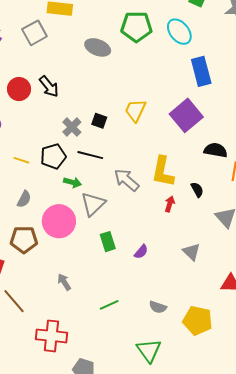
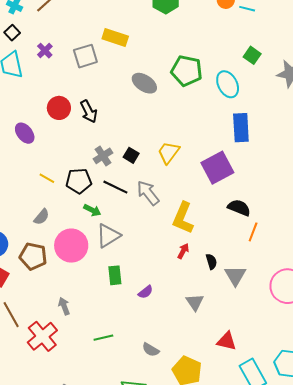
gray arrow: (127, 180) -> (148, 193), moved
black semicircle: (197, 190) -> (211, 262), moved
red cross: (51, 336) -> (42, 336), moved, turned 32

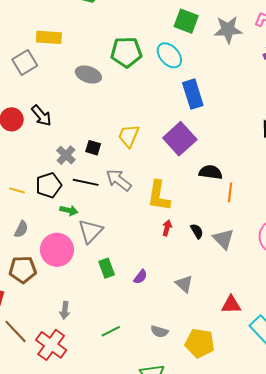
green square: (252, 55) -> (186, 21), size x1.4
gray triangle: (195, 302) -> (184, 284), moved
gray arrow: (64, 306) -> (65, 310), turned -138

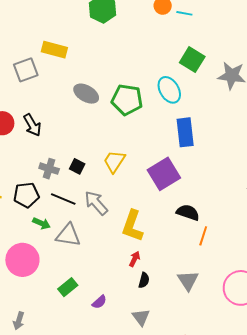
green pentagon: (126, 52) -> (127, 100), moved
gray cross: (66, 155) -> (49, 169), turned -36
gray triangle: (90, 231) -> (68, 235), moved, turned 44
black semicircle: (197, 231) -> (144, 280), moved, turned 35
green rectangle: (107, 268) -> (68, 287), turned 60

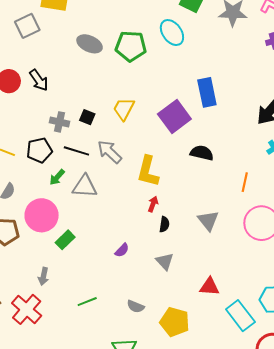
blue rectangle: (185, 132) -> (207, 92), moved
green arrow: (41, 223) -> (57, 177), turned 114
orange line: (203, 236) -> (245, 182), moved
green rectangle: (68, 287) -> (65, 240), moved

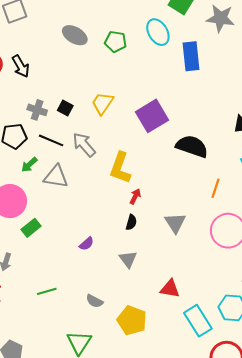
green pentagon: (131, 46) -> (116, 42), size x0.7
blue rectangle: (207, 92) -> (191, 56), moved
black semicircle: (202, 153) -> (192, 146), moved, size x1.4
red arrow: (153, 204) -> (135, 196), moved

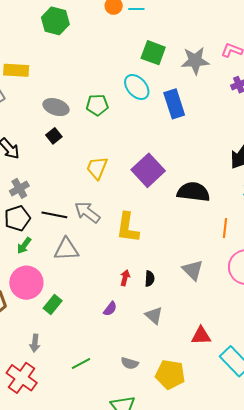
black square: (65, 108) -> (54, 136), moved, turned 35
gray cross: (37, 110) -> (19, 188), moved, turned -36
green arrow: (29, 165) -> (24, 245), moved
red arrow: (135, 196) -> (125, 278), moved

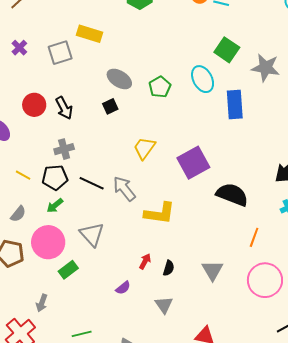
green pentagon: (97, 105) -> (160, 87), turned 30
yellow L-shape: (128, 228) -> (160, 213), turned -104
gray triangle: (66, 249) -> (92, 234), moved, turned 36

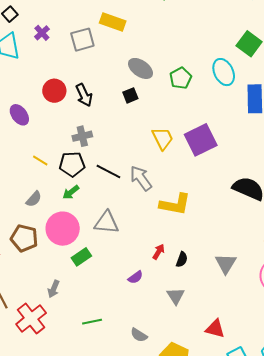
yellow trapezoid: (144, 148) -> (163, 138), turned 115
purple square: (193, 163) -> (201, 140), moved
gray triangle: (92, 234) -> (107, 223), turned -44

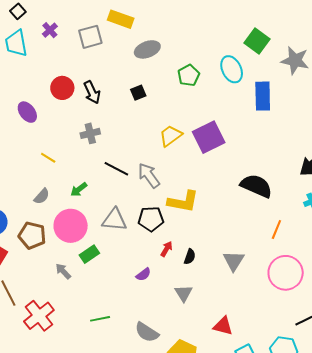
gray ellipse: (140, 68) -> (147, 49), moved, turned -55
yellow trapezoid: (163, 138) -> (171, 136), turned -100
black pentagon: (72, 164) -> (151, 219), moved
gray arrow: (54, 289) -> (63, 271), moved, turned 114
gray semicircle: (139, 335) -> (147, 332), size x1.4

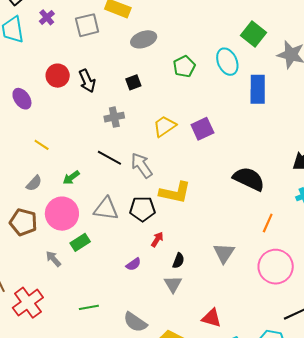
gray cross: (90, 133) -> (114, 117), moved
purple square: (209, 137) -> (202, 129), size x0.7
black semicircle: (190, 257) -> (178, 261), moved

